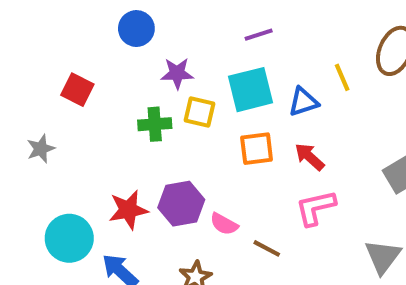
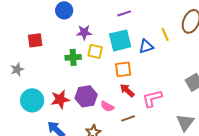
red square: (77, 90) -> (35, 40), turned -35
red arrow: (309, 157) -> (127, 90), moved
cyan circle: (69, 238) -> (32, 100), moved
brown line: (267, 248) -> (128, 118), turned -48

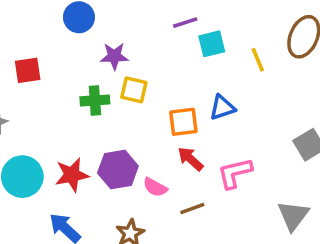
cyan square: (120, 40) -> (212, 44), moved, size x0.7
blue triangle: (146, 46) -> (222, 108), moved

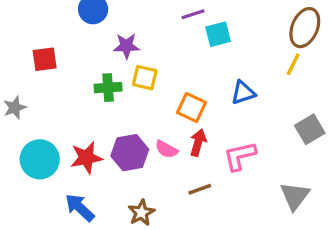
yellow line: (258, 60) -> (293, 64), moved, turned 50
blue triangle: (222, 108) -> (243, 93), moved
orange square: (183, 122) -> (191, 108), turned 32
red arrow: (190, 159) -> (198, 143), turned 64
pink semicircle: (155, 187) -> (166, 149), moved

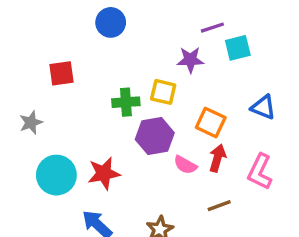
purple star: (126, 46) -> (190, 60), moved
blue triangle: (243, 93) -> (263, 107), turned 40
purple hexagon: (130, 153) -> (155, 136), moved
pink L-shape: (240, 156) -> (260, 172), turned -51

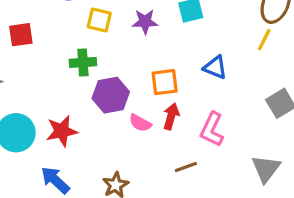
yellow square: (163, 92) -> (99, 20), moved
orange square: (211, 123) -> (165, 82), turned -32
brown line: (219, 206) -> (186, 167), moved

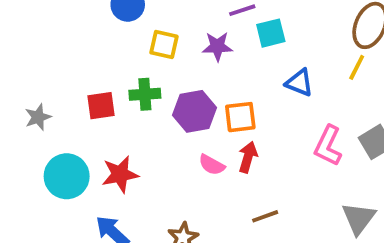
red square: (21, 35) -> (101, 106), moved
blue triangle: (215, 67) -> (299, 83), moved
purple hexagon: (111, 95) -> (195, 111), moved
pink L-shape: (212, 129) -> (328, 146), moved

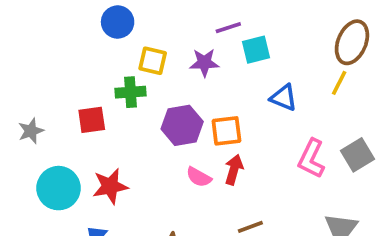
green cross: (145, 94) -> (130, 92), moved

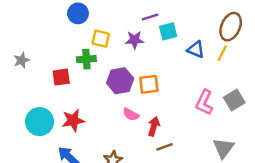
blue triangle: (284, 98) -> (196, 49), moved
gray star: (31, 131) -> (21, 60), moved
red arrow: (234, 170) -> (154, 126), moved

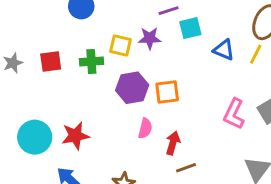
yellow square: (101, 39) -> (121, 45), moved
red square: (61, 77) -> (51, 61), moved
pink semicircle: (131, 114) -> (145, 128), turned -105

